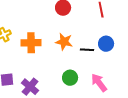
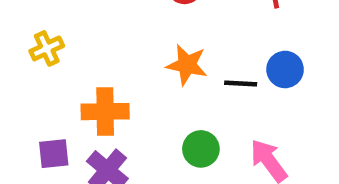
orange cross: (31, 43) -> (105, 112), moved

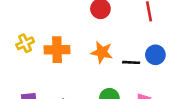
orange cross: (105, 112) -> (57, 50), moved

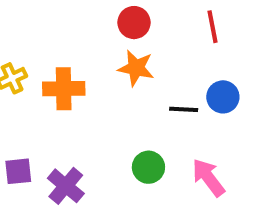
orange star: (102, 52) -> (136, 68), moved

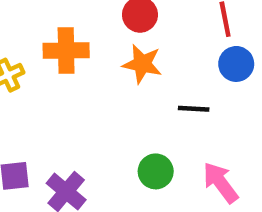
orange cross: (64, 89) -> (66, 51), moved
blue circle: (223, 97) -> (236, 64), moved

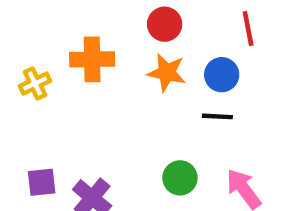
blue circle: (236, 64) -> (222, 75), moved

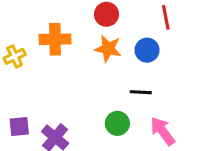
black line: (217, 116) -> (141, 92), moved

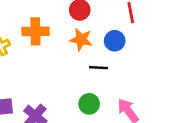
black line: (141, 92) -> (99, 68), moved

